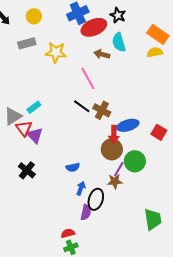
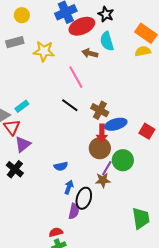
brown cross: (102, 110) -> (100, 110), moved
purple triangle: (35, 135) -> (23, 144), moved, turned 36

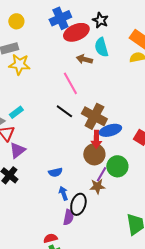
yellow star: (44, 51) -> (19, 64), moved
brown cross: (100, 110) -> (94, 116), size x1.4
blue arrow: (69, 187) -> (63, 193), turned -40

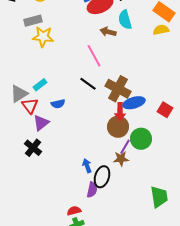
blue semicircle: (55, 172) -> (58, 104), moved

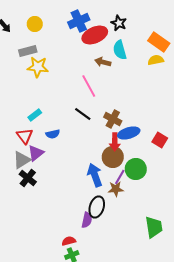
brown cross: (118, 89) -> (113, 119), size x0.7
gray triangle: (19, 94) -> (22, 160), moved
blue arrow: (87, 166) -> (95, 175), moved, size x1.6

